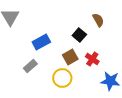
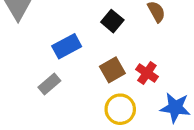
black square: (79, 35) -> (112, 21), moved
yellow circle: (62, 78) -> (120, 109), moved

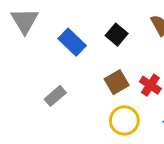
blue rectangle: (67, 46) -> (72, 42), moved, turned 72

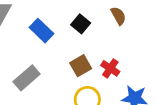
gray rectangle: (55, 96) -> (27, 78), size x1.4

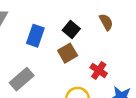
blue rectangle: (41, 31) -> (35, 36), turned 65
brown square: (81, 66) -> (68, 53), moved

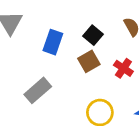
red cross: (99, 70) -> (123, 68), moved

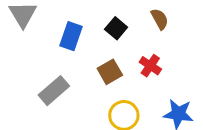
brown square: (89, 61) -> (110, 72), moved

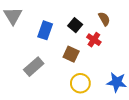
red cross: (150, 66) -> (94, 40), moved
brown square: (110, 72) -> (71, 54), turned -35

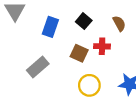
brown semicircle: (104, 19) -> (119, 23), moved
red cross: (94, 40) -> (102, 46), moved, turned -32

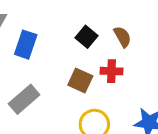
brown semicircle: (119, 23) -> (122, 37), moved
blue rectangle: (50, 27) -> (26, 45), moved

